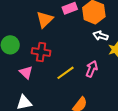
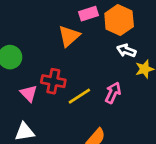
orange triangle: (45, 19) -> (69, 36), moved
red cross: (41, 52) -> (53, 81), moved

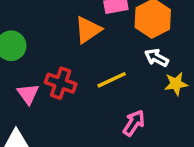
pink arrow: (113, 93) -> (134, 123), moved
yellow line: (79, 96) -> (112, 80), moved

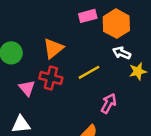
orange triangle: (88, 30) -> (53, 48), moved

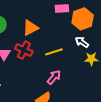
pink arrow: (109, 104) -> (54, 77), moved

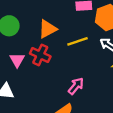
yellow line: (54, 52) -> (78, 41), moved

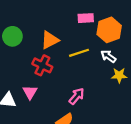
pink triangle: (17, 60) -> (30, 92), moved

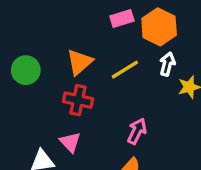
white arrow: (108, 56) -> (167, 64), turned 84

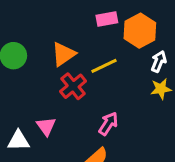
white arrow: (167, 64) -> (159, 61), moved
red cross: (78, 100) -> (73, 86), moved, turned 32

